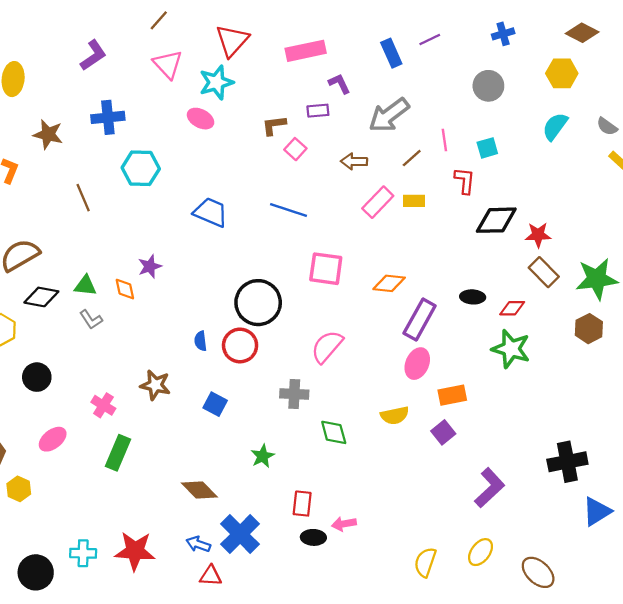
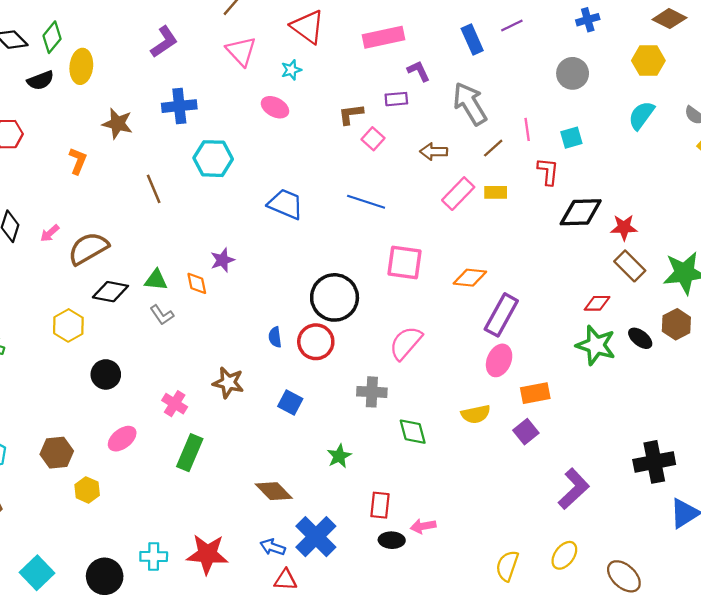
red triangle: (232, 41) -> (308, 27), turned -36
cyan star: (216, 82) -> (291, 70), size x0.6
gray arrow: (389, 115) -> (470, 104), turned 96
black ellipse: (473, 297) -> (640, 338), moved, turned 35

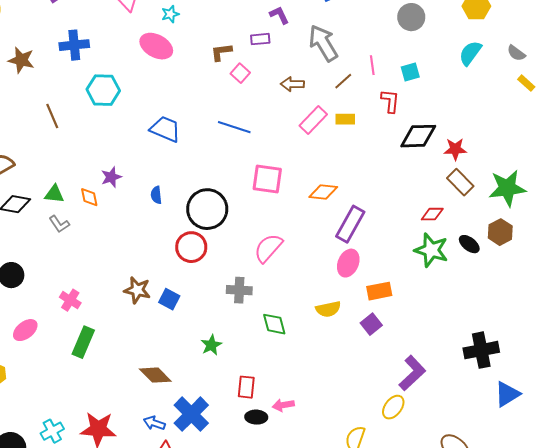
pink ellipse: (275, 107) -> (156, 46), size x1.4
blue semicircle: (275, 337) -> (156, 195), moved
brown star: (228, 383) -> (137, 290), moved
yellow ellipse: (564, 555) -> (393, 407), moved
cyan cross: (154, 556) -> (52, 431), turned -30

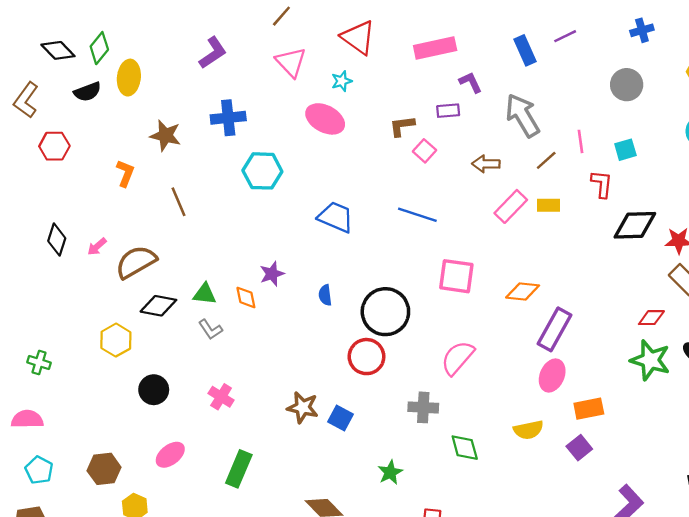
brown line: (52, 116) -> (179, 202), moved
pink cross: (70, 300) -> (221, 397), moved

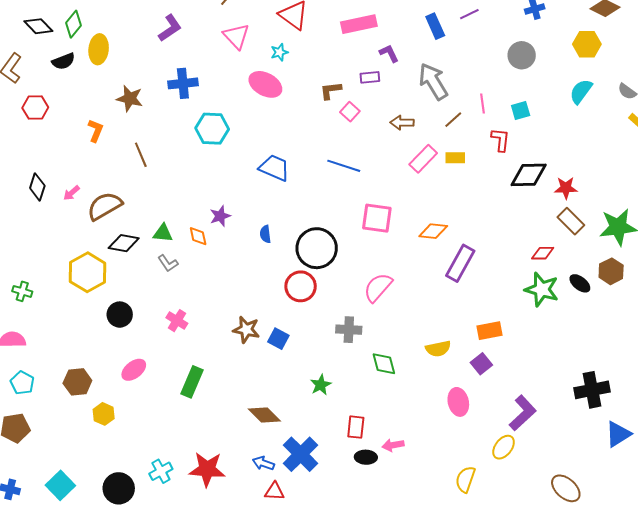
yellow hexagon: (116, 340) -> (88, 272), size x1.4
pink ellipse: (552, 376) -> (458, 402), moved, turned -36

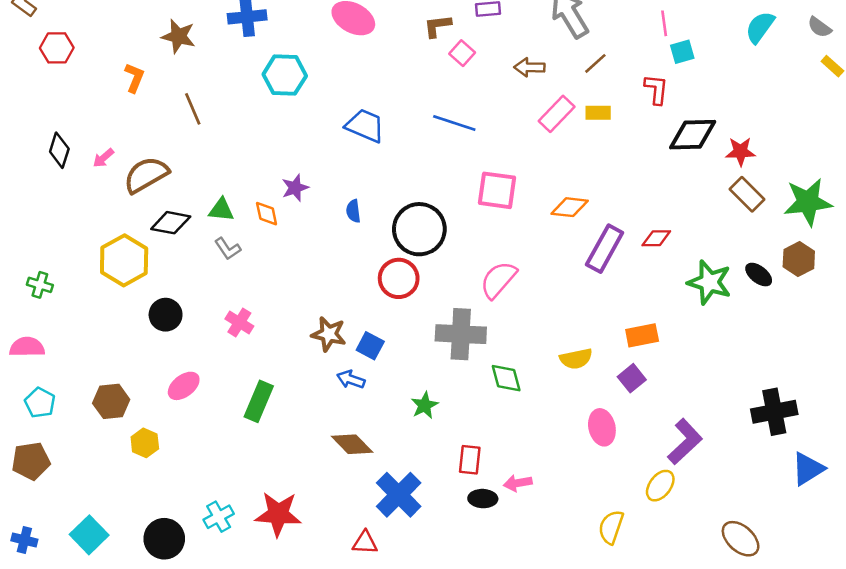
pink line: (482, 104) -> (664, 23), moved
red diamond: (543, 253) -> (656, 238), moved
gray cross: (349, 330) -> (461, 334), size x1.5
blue arrow: (263, 463) -> (351, 379), moved

